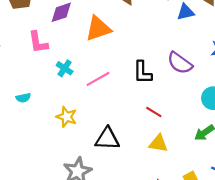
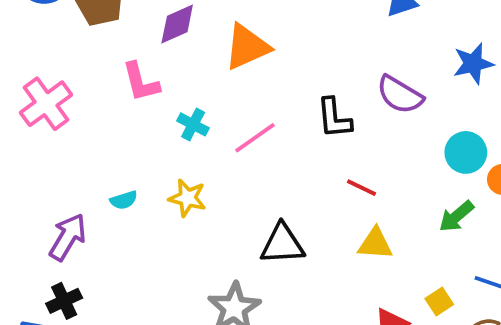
cyan semicircle: (23, 98) -> (124, 200), moved
yellow star: (67, 117) -> (187, 198), moved

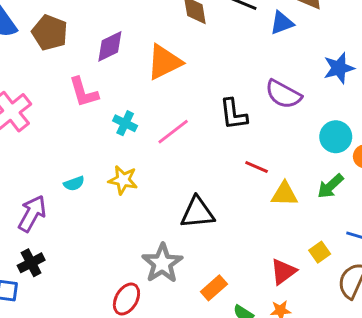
yellow triangle: (375, 244) -> (285, 194), moved

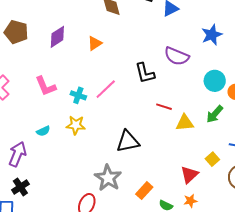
orange triangle: (164, 62) -> (95, 43), size x0.6
pink L-shape: (84, 92) -> (46, 86), moved
cyan cross: (125, 123) -> (78, 95), moved

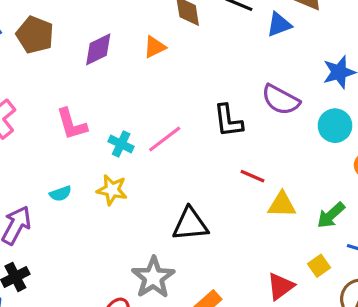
orange triangle: (95, 43) -> (155, 47), moved
cyan circle: (215, 81) -> (335, 126), moved
green arrow: (215, 114) -> (331, 215), moved

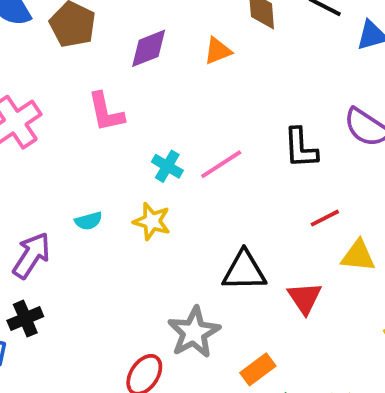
pink L-shape: (72, 124) -> (106, 112), moved
red line: (252, 176) -> (325, 218), turned -55
red triangle: (281, 286) -> (305, 298), moved, turned -32

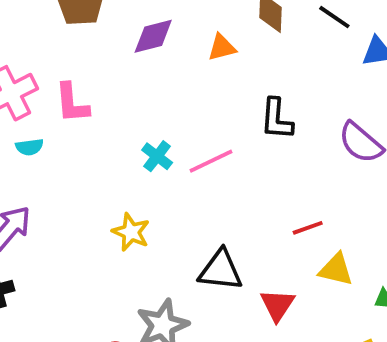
pink L-shape: (106, 112) -> (72, 103), moved
black L-shape: (301, 148) -> (277, 119), moved
cyan semicircle: (88, 221) -> (29, 147), moved
yellow star: (152, 221) -> (131, 232), moved

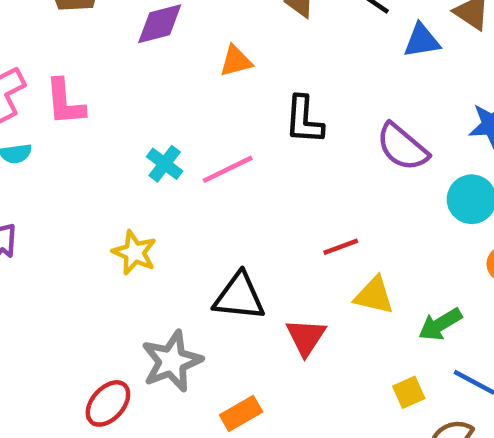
orange triangle: (222, 48) -> (236, 61), moved

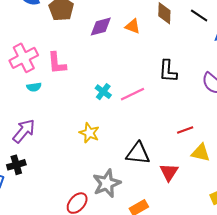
orange triangle: (236, 61) -> (133, 26), moved, turned 35

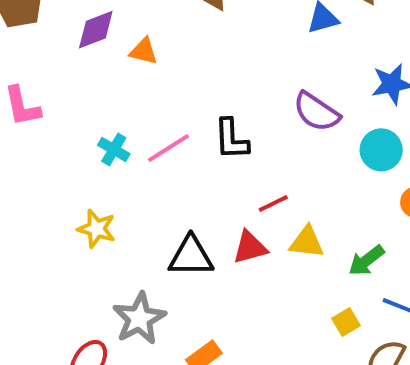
orange triangle: (133, 26) -> (144, 51), moved
black L-shape: (168, 71) -> (231, 139), moved
red triangle: (169, 172) -> (250, 247), moved, turned 48

